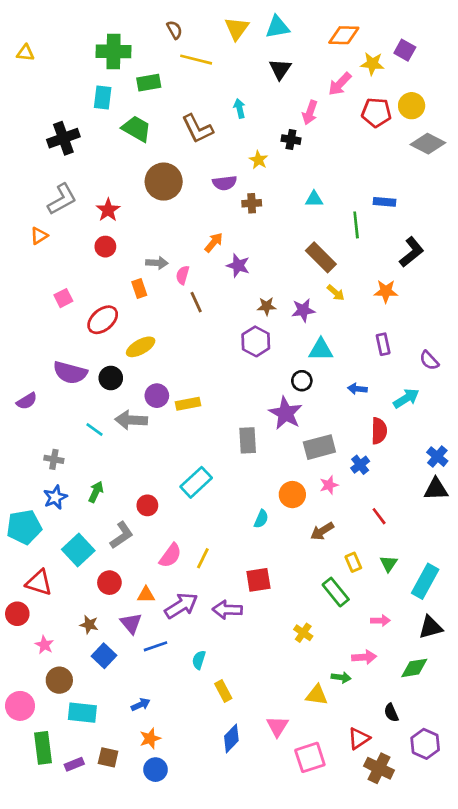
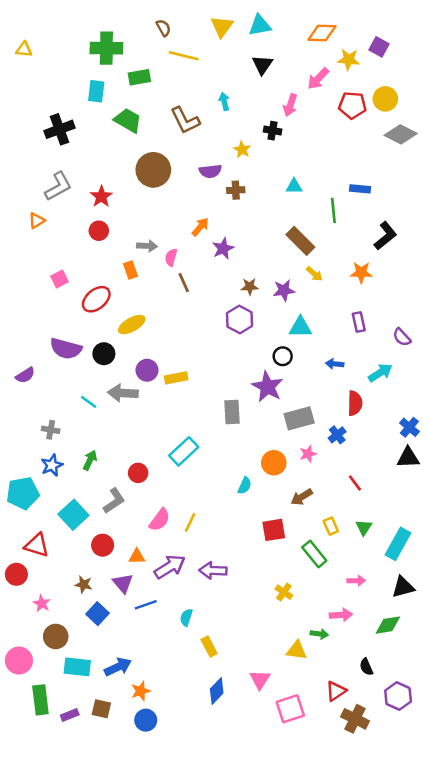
purple star: (238, 266) -> (223, 248), turned 30
red square: (258, 580) -> (274, 530), moved
blue arrow: (141, 705) -> (118, 667), moved, size x1.5

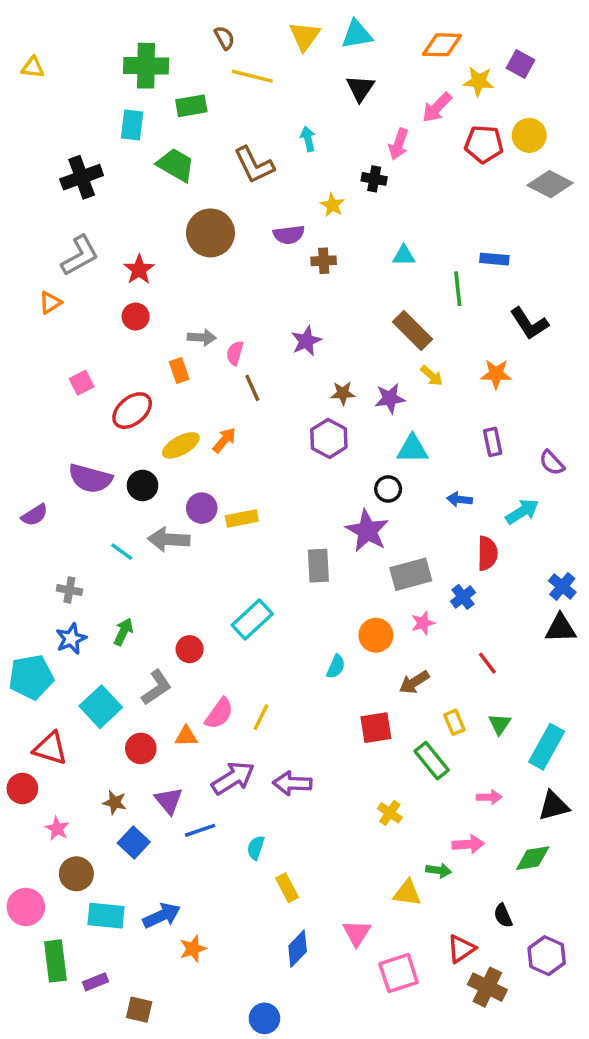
orange arrow: (200, 227) -> (224, 440), moved
black L-shape: (385, 236) -> (529, 323), turned 96
orange triangle: (137, 557) -> (186, 736), moved
brown square: (101, 709) -> (139, 1010), moved
blue circle: (146, 720) -> (264, 1018), moved

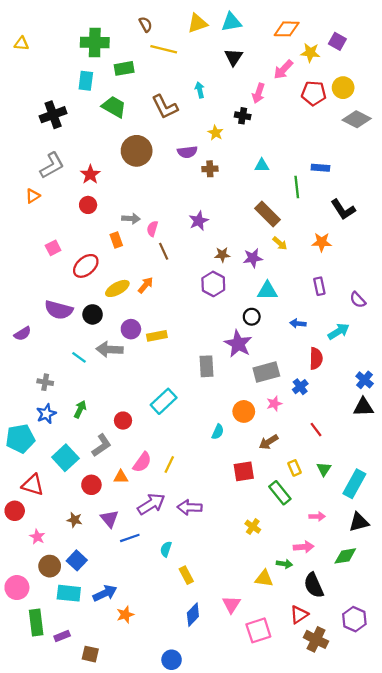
yellow triangle: (305, 36) -> (197, 23), turned 35
blue square: (134, 842) -> (77, 560), moved
black semicircle: (503, 916) -> (314, 585), moved, size x1.6

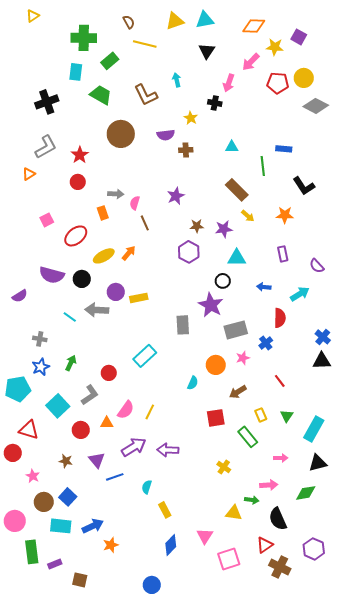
yellow triangle: (21, 44) -> (33, 16), moved, turned -40
green rectangle: (124, 68) -> (110, 61), turned -30

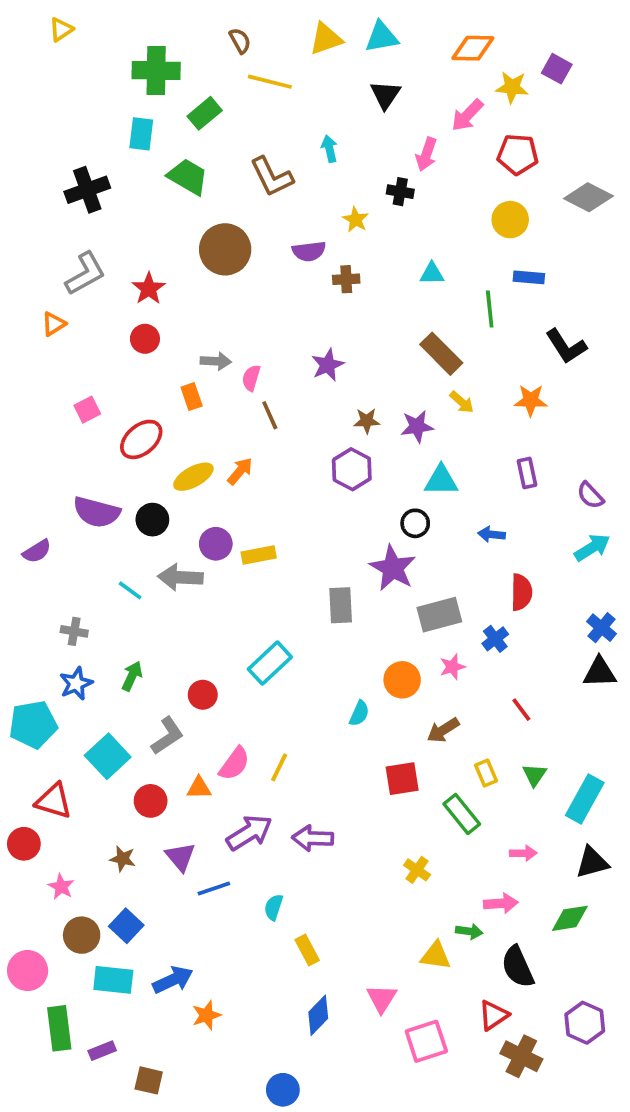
yellow circle: (304, 78) -> (510, 220), moved
cyan arrow: (300, 294) -> (592, 548), moved

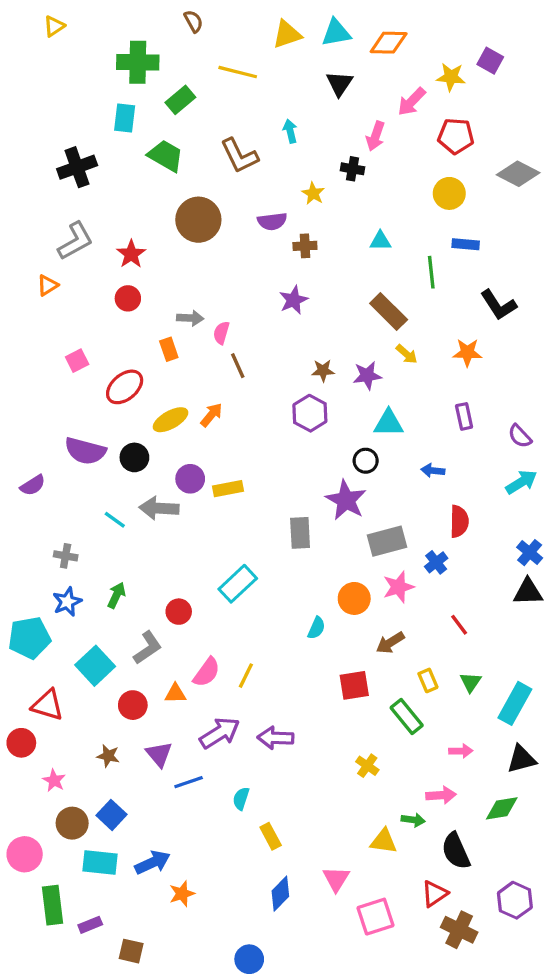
brown semicircle: (240, 41) -> (193, 21), moved
orange diamond: (473, 48) -> (389, 43), moved
purple star: (328, 365) -> (293, 300), moved
pink star: (452, 667) -> (398, 587), size x1.4

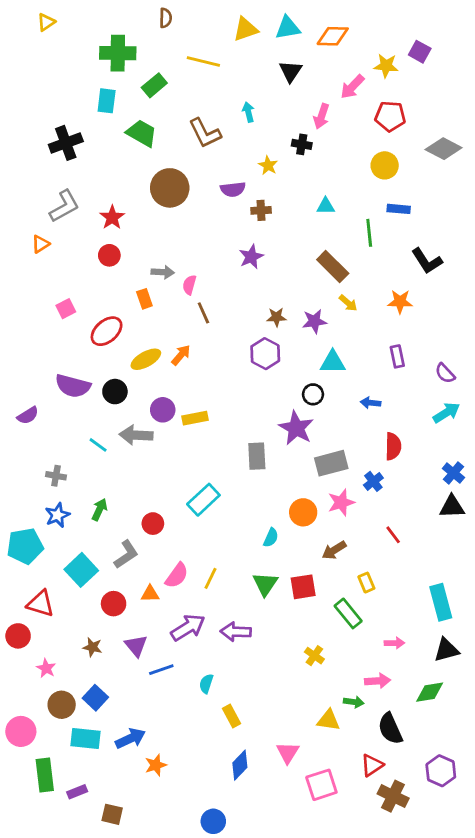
brown semicircle: (193, 21) -> (166, 18), turned 30
green triangle: (471, 682) -> (265, 584), moved, size x1.4
cyan rectangle: (515, 703) -> (441, 602), turned -44

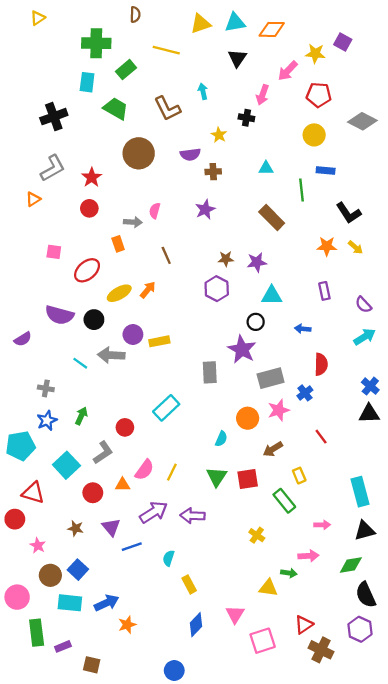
pink semicircle: (189, 285) -> (155, 211), moved
yellow arrow: (348, 303) -> (355, 247), moved
pink square: (66, 309) -> (54, 252), turned 35
black semicircle: (390, 729) -> (366, 595), moved

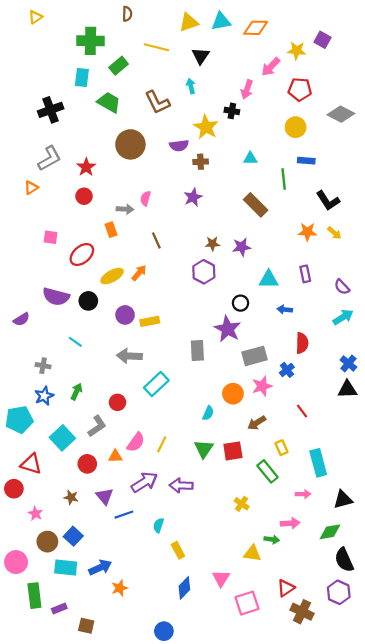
black triangle: (237, 58) -> (201, 56), moved
yellow star: (219, 135) -> (206, 127), size x1.6
cyan triangle: (272, 295) -> (269, 279), moved
gray arrow: (111, 355) -> (129, 356), moved
cyan rectangle: (360, 492) -> (318, 463), moved

